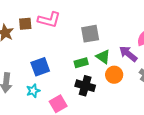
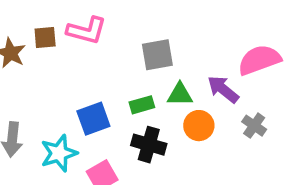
green triangle: (103, 57) -> (180, 94), turned -35
blue square: (40, 67) -> (93, 119), moved
cyan star: (33, 91) -> (59, 153), size x1.5

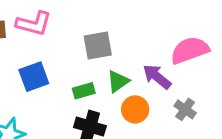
green triangle: (180, 94) -> (118, 81), turned -35
blue square: (93, 119) -> (34, 77), moved

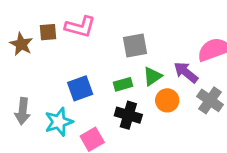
blue square: (34, 77) -> (80, 88), moved
gray cross: (185, 109) -> (210, 100), size x1.4

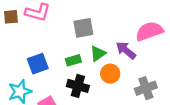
gray cross: (210, 100) -> (146, 88), moved, turned 35

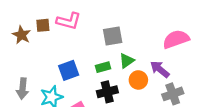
purple arrow: (126, 50) -> (160, 69), moved
black cross: (78, 86) -> (107, 92), turned -30

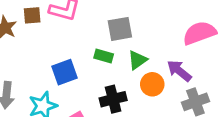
green rectangle: (103, 67) -> (104, 56), moved, turned 32

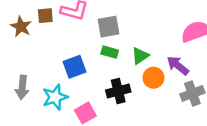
gray square: (120, 29) -> (108, 27), moved

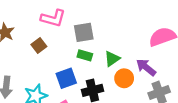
brown square: (45, 16) -> (39, 46), moved, turned -32
blue square: (74, 67) -> (66, 78), moved

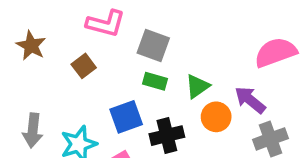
gray square: (84, 32) -> (153, 46), turned 30

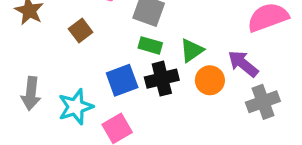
black cross: (167, 136) -> (162, 79), moved

